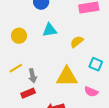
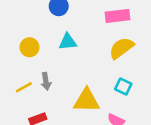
yellow semicircle: (77, 42) -> (121, 48), moved, size x1.5
gray arrow: (33, 76) -> (46, 81), moved

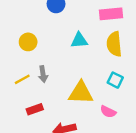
cyan triangle: (68, 42) -> (79, 40), moved
yellow semicircle: (121, 48) -> (114, 44), turned -60

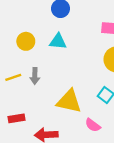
cyan triangle: (79, 40) -> (58, 41), moved
red rectangle: (35, 109) -> (17, 118), moved

